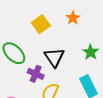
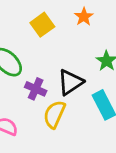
black triangle: (54, 57) -> (70, 82), moved, turned 30

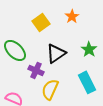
black triangle: (70, 82) -> (56, 53), moved

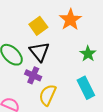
orange star: (72, 16) -> (70, 20), size x1.5
black triangle: (56, 53) -> (39, 52), moved, turned -35

